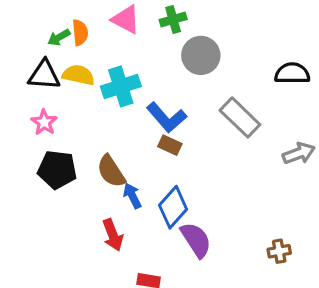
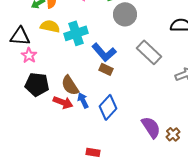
black triangle: (44, 75) -> (20, 36), moved
red arrow: (113, 235) -> (63, 102), moved, turned -48
purple semicircle: (196, 240) -> (151, 127), moved
brown cross: (279, 251) -> (173, 134), turned -32

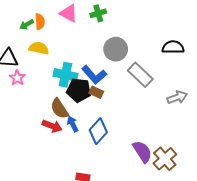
gray circle: (125, 14) -> (116, 49), moved
cyan cross: (76, 33) -> (65, 75), moved, turned 30
black pentagon: (37, 84) -> (79, 90), moved
brown cross: (173, 134) -> (165, 159), size x1.6

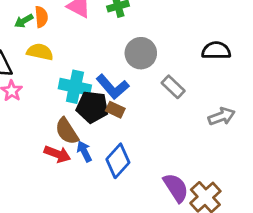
gray rectangle: (140, 75) -> (173, 87), size x0.7

